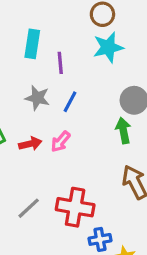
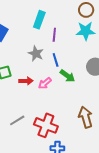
blue line: (70, 102) -> (56, 60), turned -56
green arrow: (123, 131) -> (67, 76), moved, turned 126

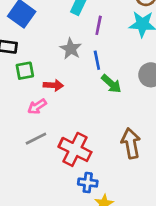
pink arrow: (45, 83) -> (37, 107), moved

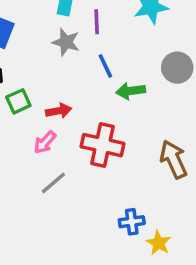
gray star: (71, 49) -> (66, 42), moved
green arrow: (111, 84) -> (131, 91), turned 145
red cross: (75, 149) -> (102, 145), moved

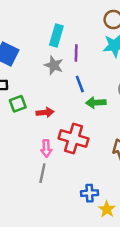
pink arrow: (45, 142) -> (46, 148), moved, turned -49
gray line: (53, 183) -> (42, 173), moved, turned -42

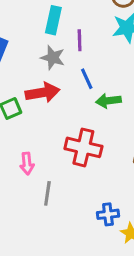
red arrow: (45, 112) -> (43, 93), moved, size x1.5
pink arrow: (46, 148) -> (27, 164), moved

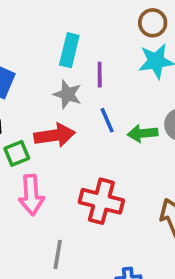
green arrow: (108, 101) -> (143, 133), moved
pink arrow: (27, 164) -> (31, 195), moved, size x1.5

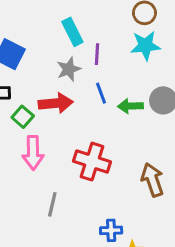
cyan rectangle: (69, 50) -> (72, 32), turned -44
gray star: (68, 94) -> (69, 69), turned 30
green square: (17, 153) -> (23, 117), turned -30

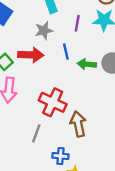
purple line: (97, 54) -> (77, 23), moved
brown arrow: (152, 180) -> (78, 124), moved
gray line: (52, 204) -> (36, 133), moved

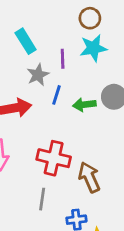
gray star: (44, 30) -> (38, 75), moved
blue line: (66, 52) -> (56, 95), turned 42

